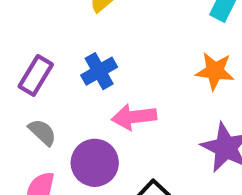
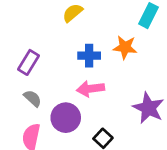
blue cross: (99, 71) -> (89, 56), moved, turned 30
orange star: (215, 71) -> (125, 47), moved

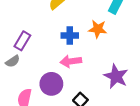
gray semicircle: (33, 98) -> (13, 61), moved, turned 104

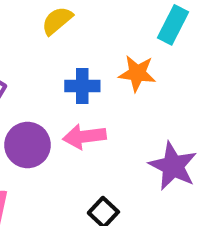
purple circle: (51, 84) -> (28, 145), moved

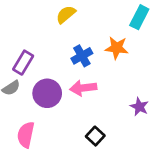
blue cross: (82, 86) -> (82, 56), turned -30
purple star: (173, 166) -> (139, 107), size x0.6

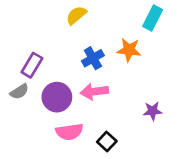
purple star: (139, 107) -> (153, 111), turned -30
pink semicircle: (26, 135) -> (69, 132), moved, turned -110

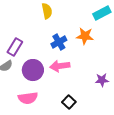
yellow semicircle: (76, 15) -> (47, 11), turned 119
cyan rectangle: (153, 18) -> (102, 13), turned 36
pink semicircle: (69, 132) -> (28, 98), moved

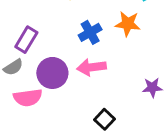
pink semicircle: (28, 98) -> (28, 98), moved

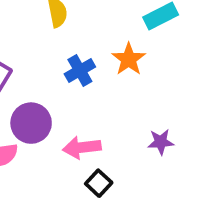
orange star: (128, 24) -> (129, 59), turned 30
pink arrow: (92, 67) -> (82, 147), moved

